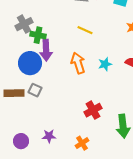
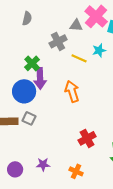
gray cross: (24, 24) -> (58, 41), moved
green cross: (38, 35) -> (32, 63), turned 35
cyan star: (105, 64) -> (99, 50), moved
orange cross: (82, 143) -> (76, 171), turned -32

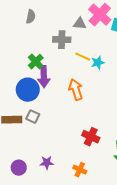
gray cross: (58, 41) -> (62, 40), turned 30
cyan star: (99, 50) -> (98, 63), moved
red cross: (87, 138) -> (91, 137), turned -36

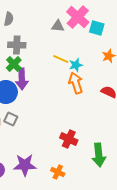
gray cross: (62, 40) -> (17, 45), moved
orange arrow: (76, 90) -> (76, 83), moved
purple star: (47, 163) -> (25, 165), size x1.6

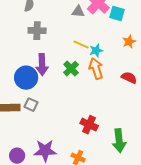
green cross: (14, 64) -> (71, 69), moved

